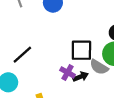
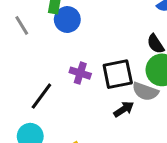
purple cross: (68, 72) -> (80, 73), moved

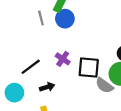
gray line: (22, 25) -> (41, 18), moved
black arrow: (124, 109) -> (47, 87), moved

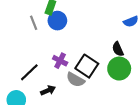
black square: (89, 68) -> (87, 66), turned 35
gray semicircle: (104, 85) -> (75, 80), moved

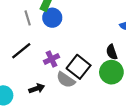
purple cross: (60, 61) -> (52, 59), turned 32
black line: (29, 72) -> (21, 51), moved

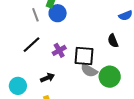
black square: (79, 67) -> (84, 56), turned -30
green circle: (111, 72) -> (110, 77), moved
gray semicircle: (66, 80) -> (89, 70), moved

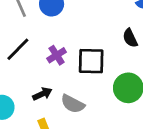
gray semicircle: (89, 70) -> (73, 104), moved

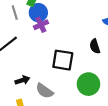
purple cross: (57, 55) -> (41, 25), moved

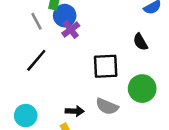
black arrow: (22, 80) -> (75, 111), moved, turned 32
gray semicircle: (45, 91) -> (107, 106), moved

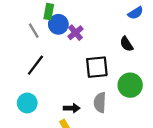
purple cross: (71, 29) -> (75, 33), moved
gray semicircle: (107, 106) -> (100, 103), turned 72
cyan circle: (26, 116) -> (27, 103), moved

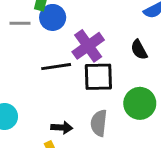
gray line: (34, 31) -> (20, 23), turned -63
purple cross: (75, 33) -> (88, 46), moved, size x1.5
black line: (35, 65) -> (56, 67), moved, turned 40

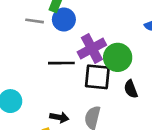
black semicircle: (139, 50) -> (131, 89), moved
green circle: (140, 103) -> (118, 57), moved

